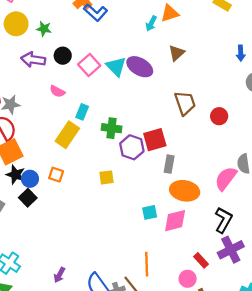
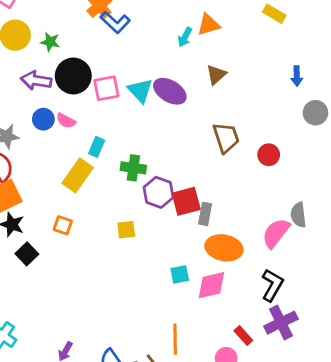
black circle: (63, 56) -> (73, 76), size x1.6
pink square: (89, 65) -> (106, 88), turned 30
red square: (155, 140) -> (186, 201), moved
blue circle: (30, 179) -> (43, 119), moved

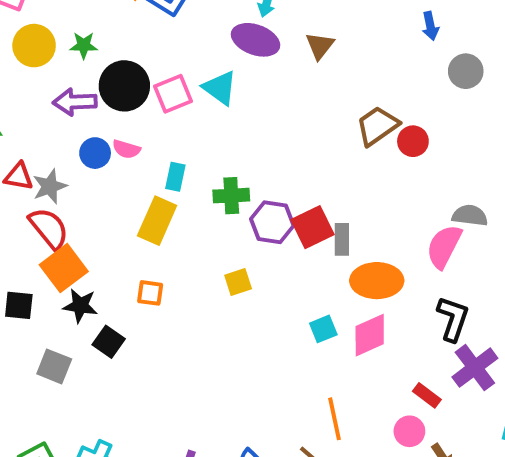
purple ellipse: (170, 91) -> (256, 40), moved
brown trapezoid: (226, 138) -> (377, 126), moved, turned -96
gray semicircle: (298, 215) -> (470, 215), turned 115

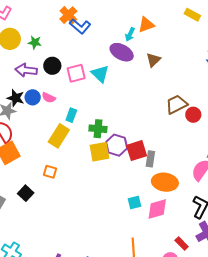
black circle: (124, 86) -> (52, 66), size x0.7
yellow square: (238, 282) -> (99, 152), moved, size x1.5
black star: (80, 306) -> (16, 98), moved

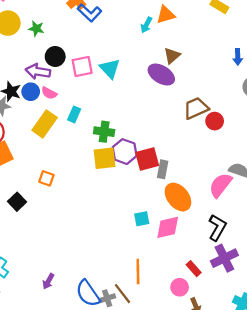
purple ellipse: (122, 52) -> (161, 75), moved
purple arrow: (26, 70) -> (38, 71), moved
yellow rectangle: (59, 136) -> (45, 124), moved
orange ellipse: (165, 182) -> (178, 197), turned 40

